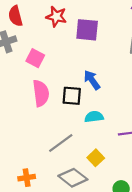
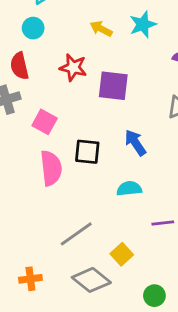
blue arrow: (92, 80) -> (135, 143), moved
black square: (72, 96) -> (87, 152), moved
cyan semicircle: (94, 117) -> (129, 189), moved

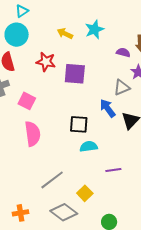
cyan circle: (33, 28) -> (17, 35), size x1.5
blue arrow: (135, 143) -> (108, 108), moved
black square: (87, 152) -> (79, 124), moved

